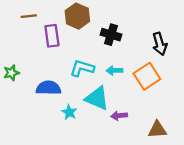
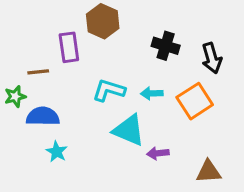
brown line: (29, 16) -> (38, 72), moved
black cross: (111, 35) -> (166, 46), moved
blue semicircle: (48, 88) -> (43, 116), moved
cyan star: (69, 112) -> (57, 152), moved

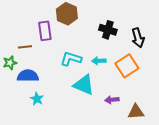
purple arrow: (158, 153) -> (112, 100), moved

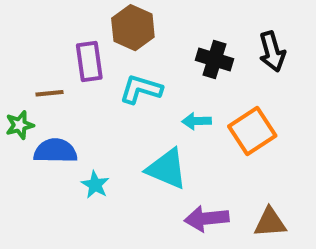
black arrow: (138, 38) -> (272, 52), moved
cyan L-shape: (71, 59) -> (141, 89), moved
cyan star: (37, 99) -> (95, 185), moved
purple arrow: (112, 100) -> (207, 218), moved, size x1.5

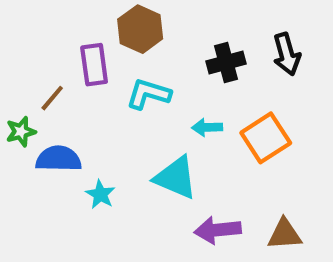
black cross: (214, 59) -> (226, 63), turned -32
brown line: (49, 93) -> (52, 98), turned -44

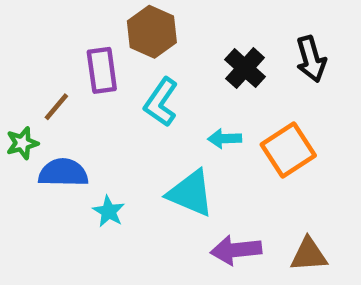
black cross: (226, 63) -> (245, 68), turned -33
cyan L-shape: (149, 94) -> (161, 102), turned -72

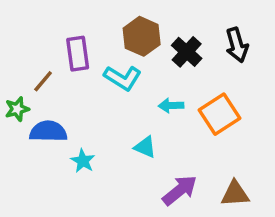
brown hexagon: (152, 32) -> (142, 36), moved
cyan L-shape: (161, 102) -> (123, 78), turned -93
cyan triangle: (191, 193) -> (145, 147), size x0.6
purple arrow: (236, 250) -> (180, 190), turned 147

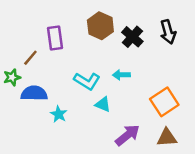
cyan L-shape: (123, 78) -> (87, 81), moved
orange square: (220, 114) -> (164, 102), moved

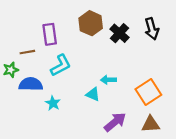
brown line: (30, 58) -> (27, 52), turned 40
cyan arrow: (121, 75) -> (108, 80), moved
cyan L-shape: (87, 81) -> (61, 65), moved, turned -60

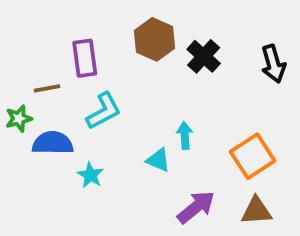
black arrow: (152, 29) -> (273, 64), moved
cyan arrow: (108, 80) -> (185, 135), turned 88

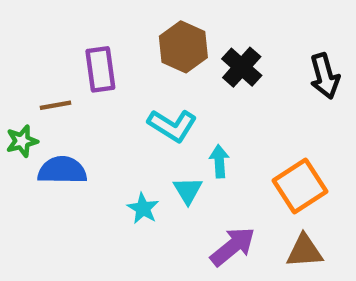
cyan L-shape: (104, 111) -> (172, 125), moved, turned 60
cyan triangle: (158, 160) -> (188, 190), turned 36
cyan star: (90, 175) -> (143, 208), moved

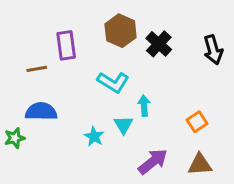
green star: (22, 141) -> (15, 138), moved
orange square: (300, 186) -> (197, 122), size x0.6

